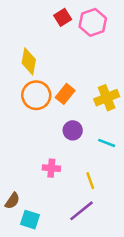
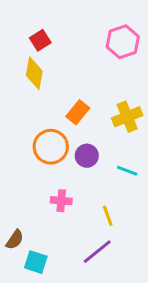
red square: (63, 17) -> (40, 40), moved
pink hexagon: (93, 22) -> (123, 42), moved
orange circle: (36, 95) -> (51, 147), moved

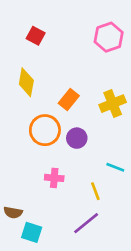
red square: (40, 40) -> (36, 36), turned -30
yellow diamond: (34, 73) -> (26, 82), moved
cyan line: (127, 171) -> (115, 167), moved
brown semicircle: (15, 240) -> (13, 212), turned 66

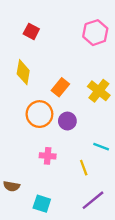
yellow cross: (113, 104) -> (99, 91), turned -30
purple line: (86, 223) -> (93, 200), moved
cyan square: (32, 232) -> (42, 204), moved

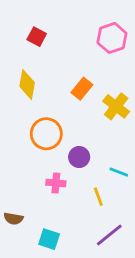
orange rectangle: (60, 87) -> (82, 89), moved
purple circle: (67, 121) -> (79, 157), moved

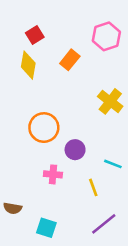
red square: (37, 37) -> (35, 35), turned 30
yellow diamond: (27, 84) -> (28, 65), moved
orange rectangle: (82, 89) -> (70, 60), moved

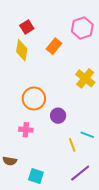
cyan line: (113, 164) -> (87, 135), moved
pink cross: (53, 174) -> (26, 130), moved

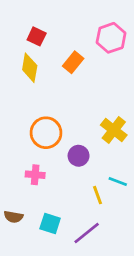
red square: (27, 27) -> (37, 36), turned -32
yellow cross: (85, 78) -> (114, 130), moved
purple line: (80, 173) -> (87, 233), moved
cyan square: (36, 176) -> (50, 224), moved

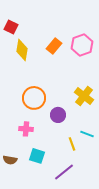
red square: (37, 36) -> (11, 27), moved
pink hexagon: (111, 38) -> (82, 45), moved
cyan square: (50, 224) -> (37, 156), moved

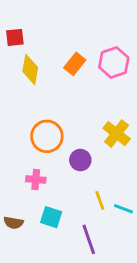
red square: (11, 27) -> (15, 37), turned -32
cyan line: (87, 134) -> (124, 209), moved
purple line: (64, 172) -> (89, 239), turned -70

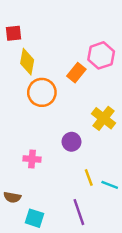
orange rectangle: (75, 64) -> (76, 73), moved
orange circle: (47, 136) -> (42, 92), moved
cyan square: (51, 217) -> (34, 218), moved

